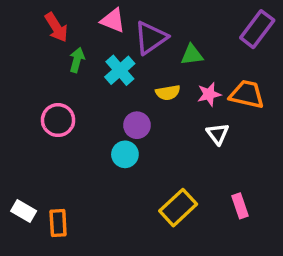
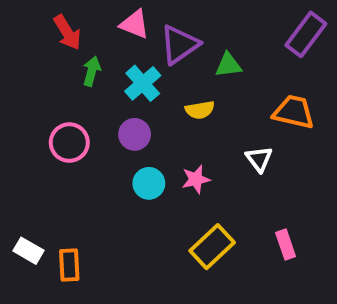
pink star: (209, 94) -> (196, 179), moved
purple circle: (137, 125) -> (135, 134), moved

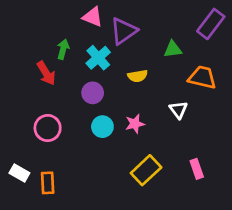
red arrow: (67, 32) -> (46, 73), moved
green triangle: (228, 65) -> (173, 49), moved
pink circle: (69, 143) -> (48, 128), moved

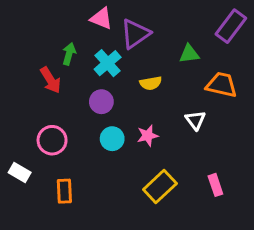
white rectangle: (19, 173) -> (20, 173), moved
orange rectangle: (48, 183) -> (64, 191), moved

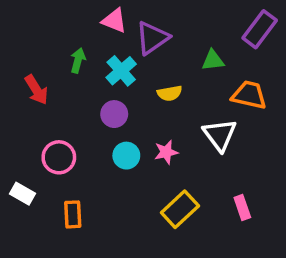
red arrow: (50, 80) -> (36, 90), moved
white triangle: (195, 120) -> (220, 135), size x1.5

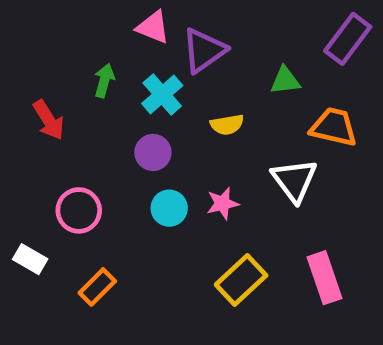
pink rectangle: (242, 208) -> (325, 278), size x1.5
orange rectangle: (73, 214) -> (97, 287), turned 48

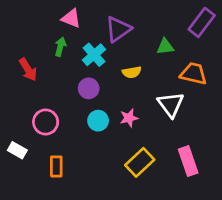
pink triangle: (153, 27) -> (71, 18), moved
orange rectangle: (97, 287) -> (56, 166), turned -45

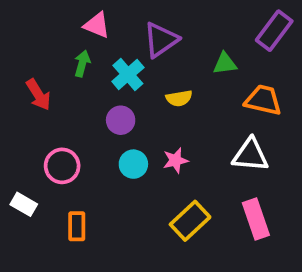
white triangle: (171, 105) -> (250, 155), moved, turned -48

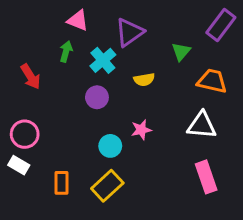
green triangle: (225, 64) -> (181, 52), turned -42
cyan circle: (133, 164) -> (110, 146), moved
pink circle: (62, 166) -> (25, 134), moved
yellow rectangle: (190, 221) -> (107, 186), moved

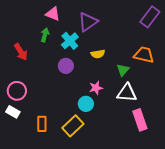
green triangle: (181, 52) -> (123, 70), moved
white triangle: (202, 125) -> (127, 93), moved
cyan circle: (110, 146) -> (86, 104), moved

